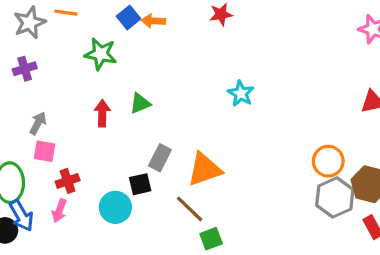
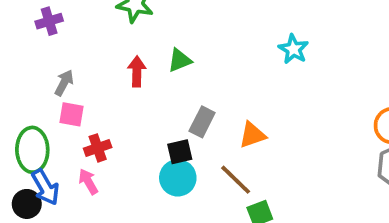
orange triangle: (204, 169) -> (252, 135), size x0.7
cyan circle: (115, 207) -> (178, 178), moved
pink arrow: (59, 211) -> (88, 182), turned 130

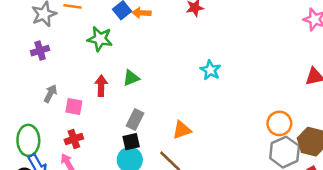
pink square: (72, 114) -> (74, 107), moved
gray rectangle: (202, 122) -> (135, 120), moved

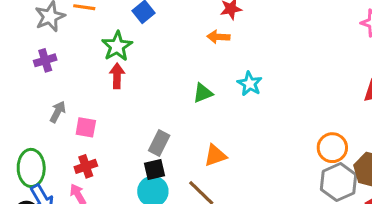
orange arrow: (141, 13) -> (218, 37), moved
green star: (100, 39) -> (117, 46), turned 30
green triangle: (131, 78) -> (203, 93), moved
red arrow: (101, 86) -> (117, 76), moved

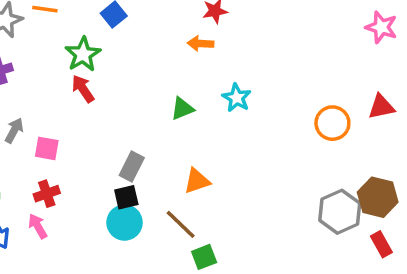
red arrow: (117, 76) -> (83, 89), turned -35
orange circle: (332, 148) -> (332, 123), moved

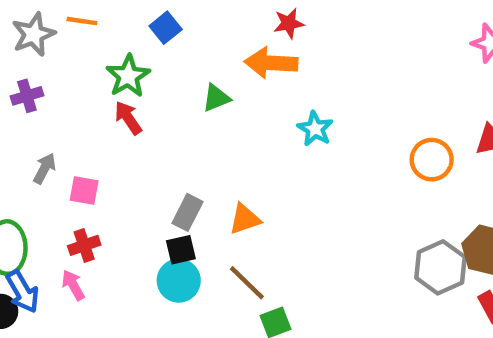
orange arrow: (200, 44) -> (271, 63), size x1.6
green triangle: (182, 109) -> (216, 98), moved
orange triangle: (197, 181) -> (245, 219), moved

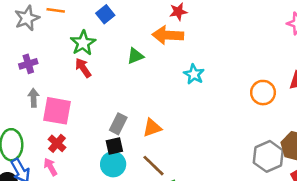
purple cross: (27, 96) -> (28, 64), moved
gray arrow: (45, 168) -> (34, 98), turned -30
pink square: (84, 190) -> (57, 111), size x1.6
red cross: (84, 245) -> (57, 143), turned -30

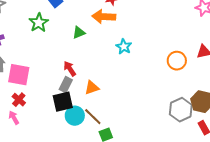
red arrow: (83, 68) -> (70, 69), moved
black square: (114, 146) -> (63, 102), size x1.5
cyan circle: (113, 164) -> (75, 116), moved

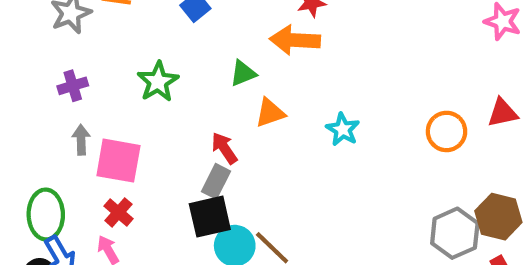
green star: (39, 23) -> (158, 82), moved
cyan star: (124, 47) -> (343, 129), moved
orange triangle: (92, 88) -> (270, 113), moved

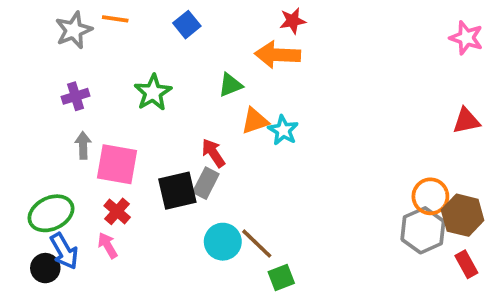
cyan star: (343, 129) -> (283, 130), moved
orange circle: (447, 131) -> (430, 196), moved
green ellipse: (46, 215) -> (51, 213), turned 66
black square: (210, 217) -> (177, 191), moved

